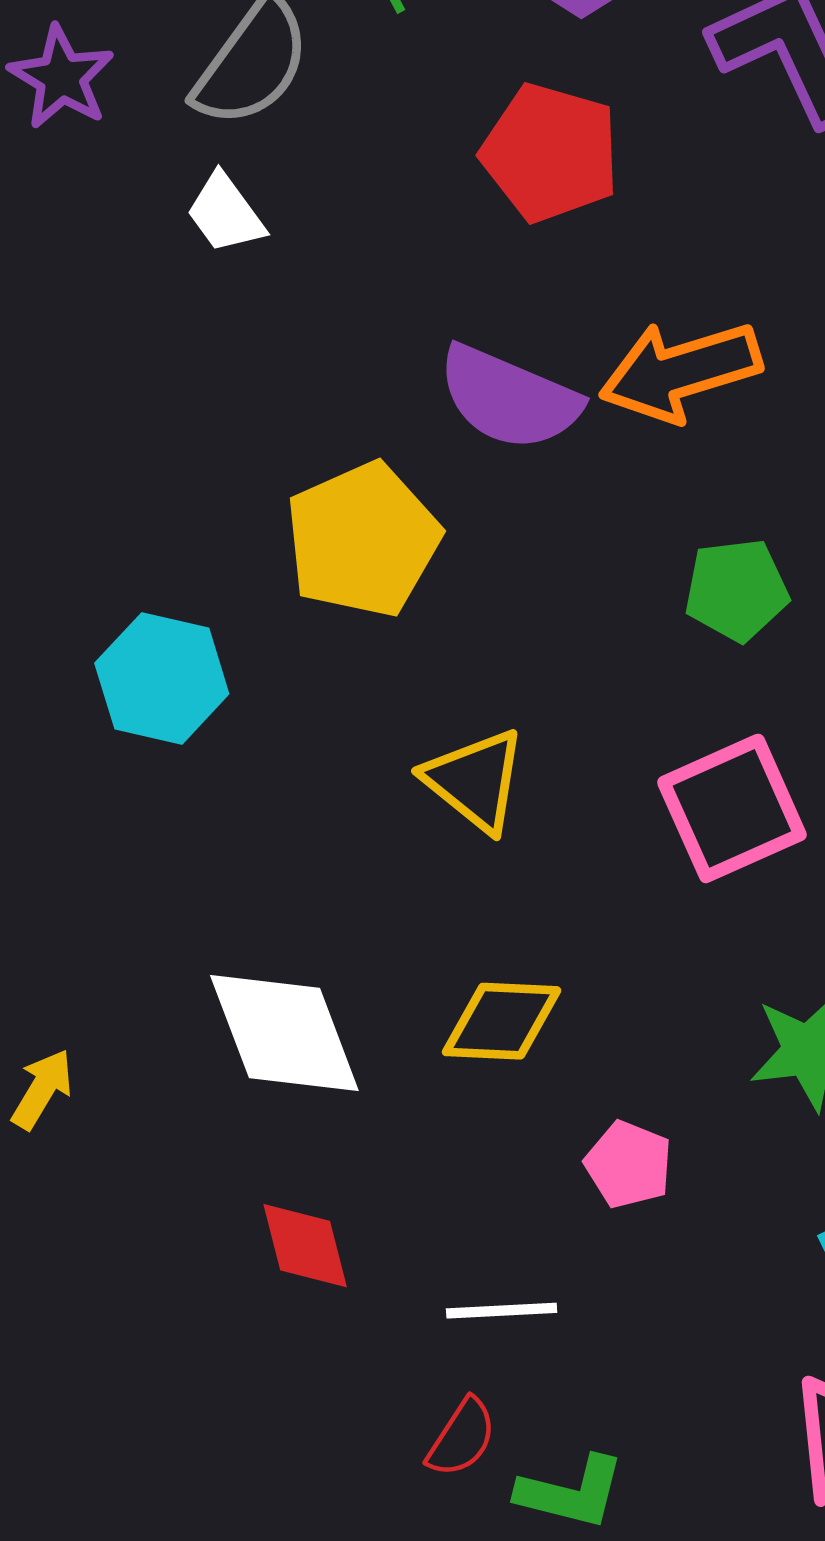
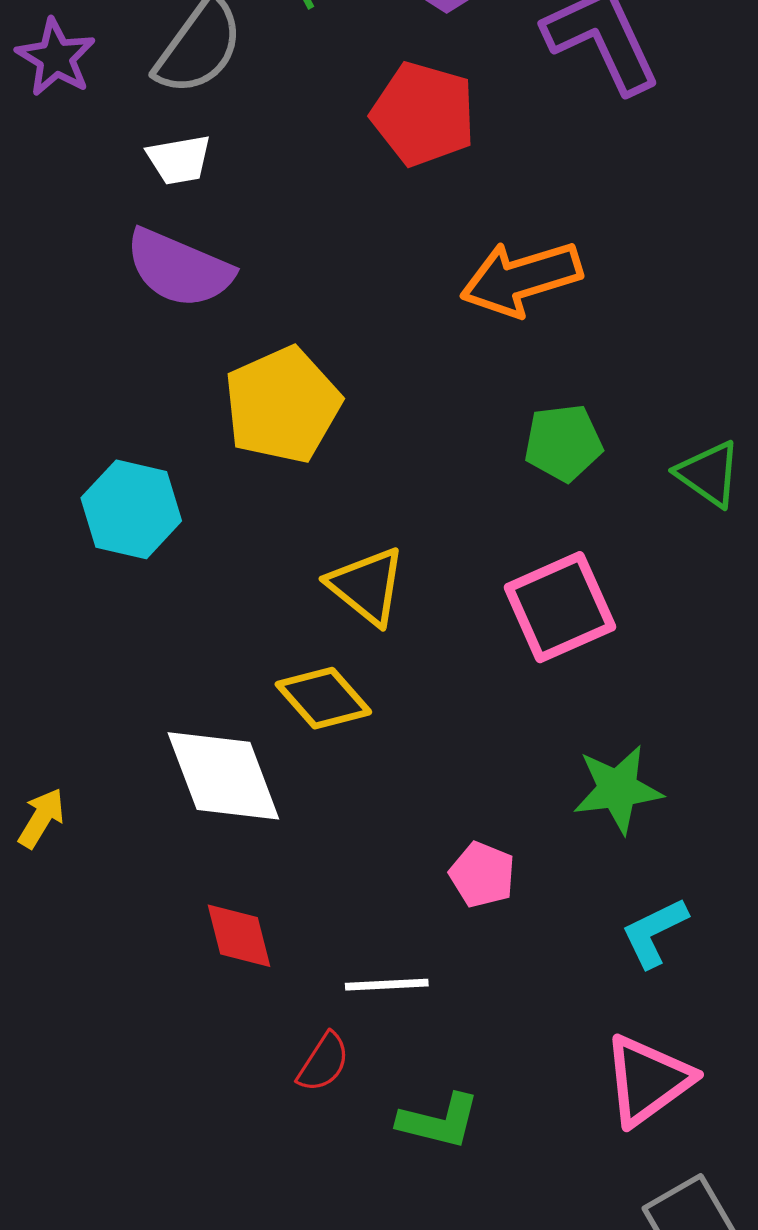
white trapezoid: (225, 213) -> (179, 160), turned -64
purple semicircle: (509, 398) -> (179, 268), moved
yellow diamond: (502, 1021) -> (323, 698), moved, turned 46
red semicircle: (462, 1438) -> (323, 1062), moved

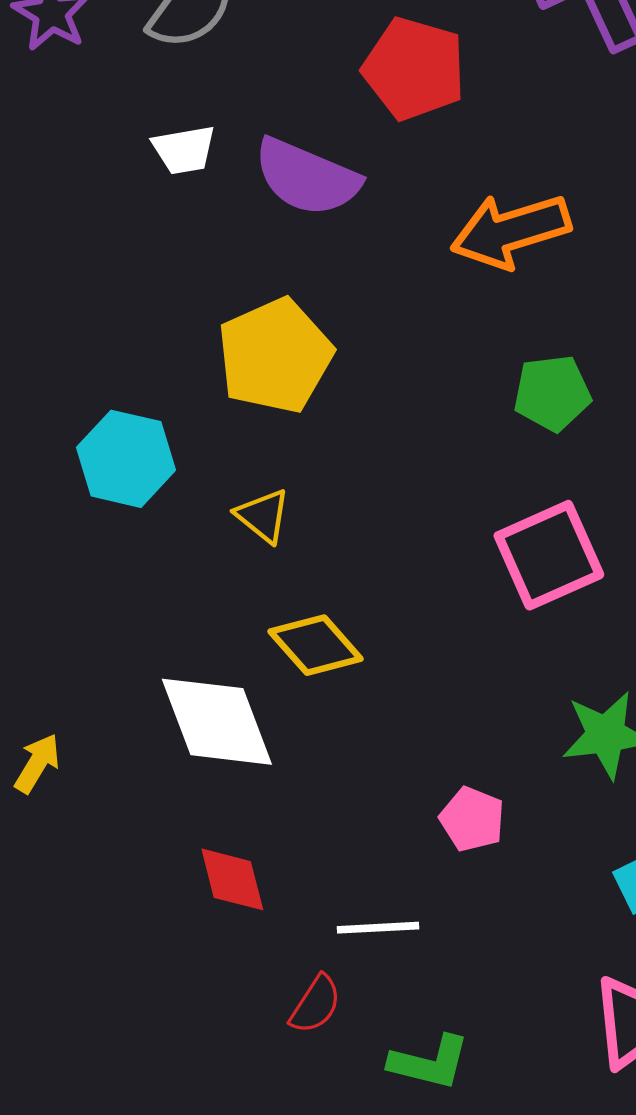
white trapezoid: (179, 160) -> (184, 150), moved
purple semicircle: (179, 268) -> (307, 177), moved
yellow triangle: (367, 586) -> (263, 516), moved, size x0.7

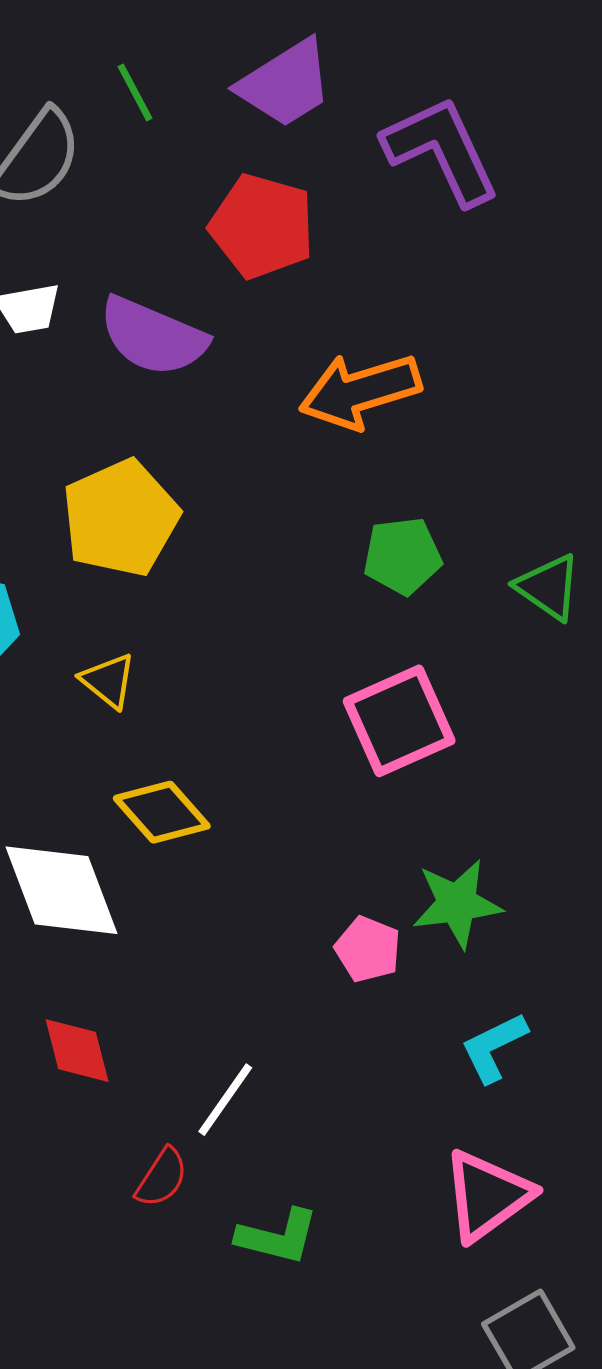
pink pentagon: (472, 819) -> (368, 949), moved
white line: (378, 928) -> (225, 1100), turned -52

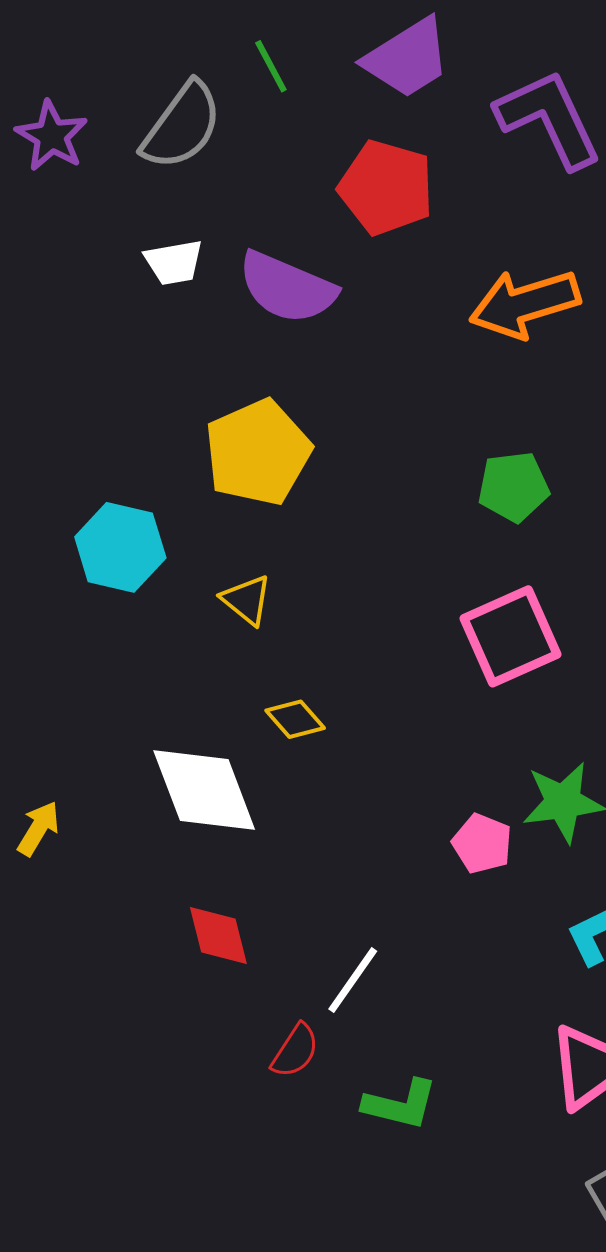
orange arrow: (360, 391) -> (525, 304), moved
yellow diamond: (162, 812) -> (295, 719), size x0.7

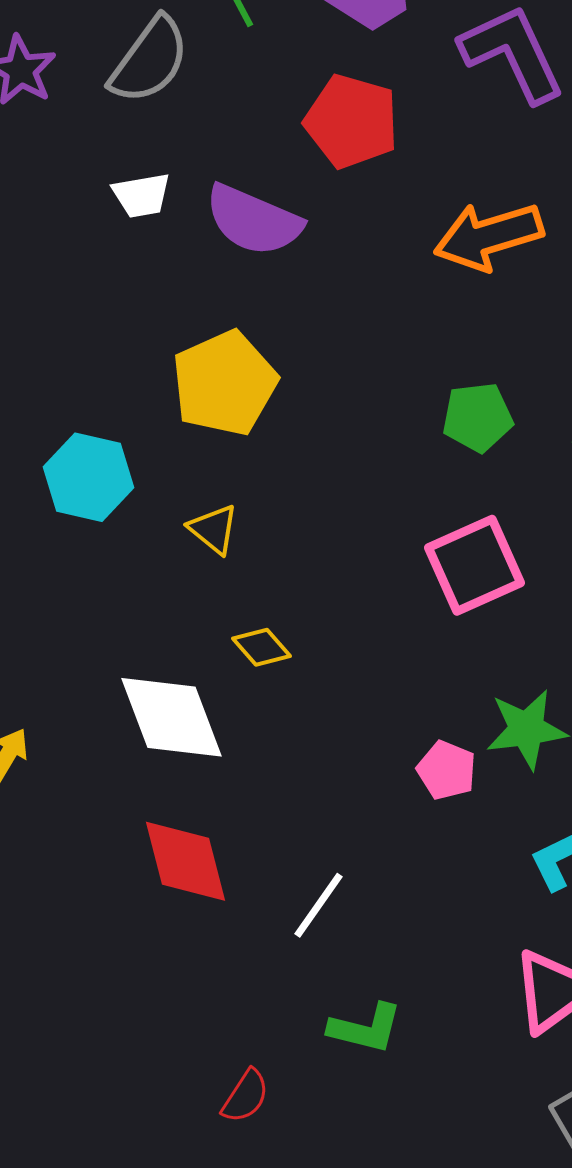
red diamond: (218, 936) -> (186, 861), size x1.4
red semicircle: (295, 1051) -> (246, 1096), moved

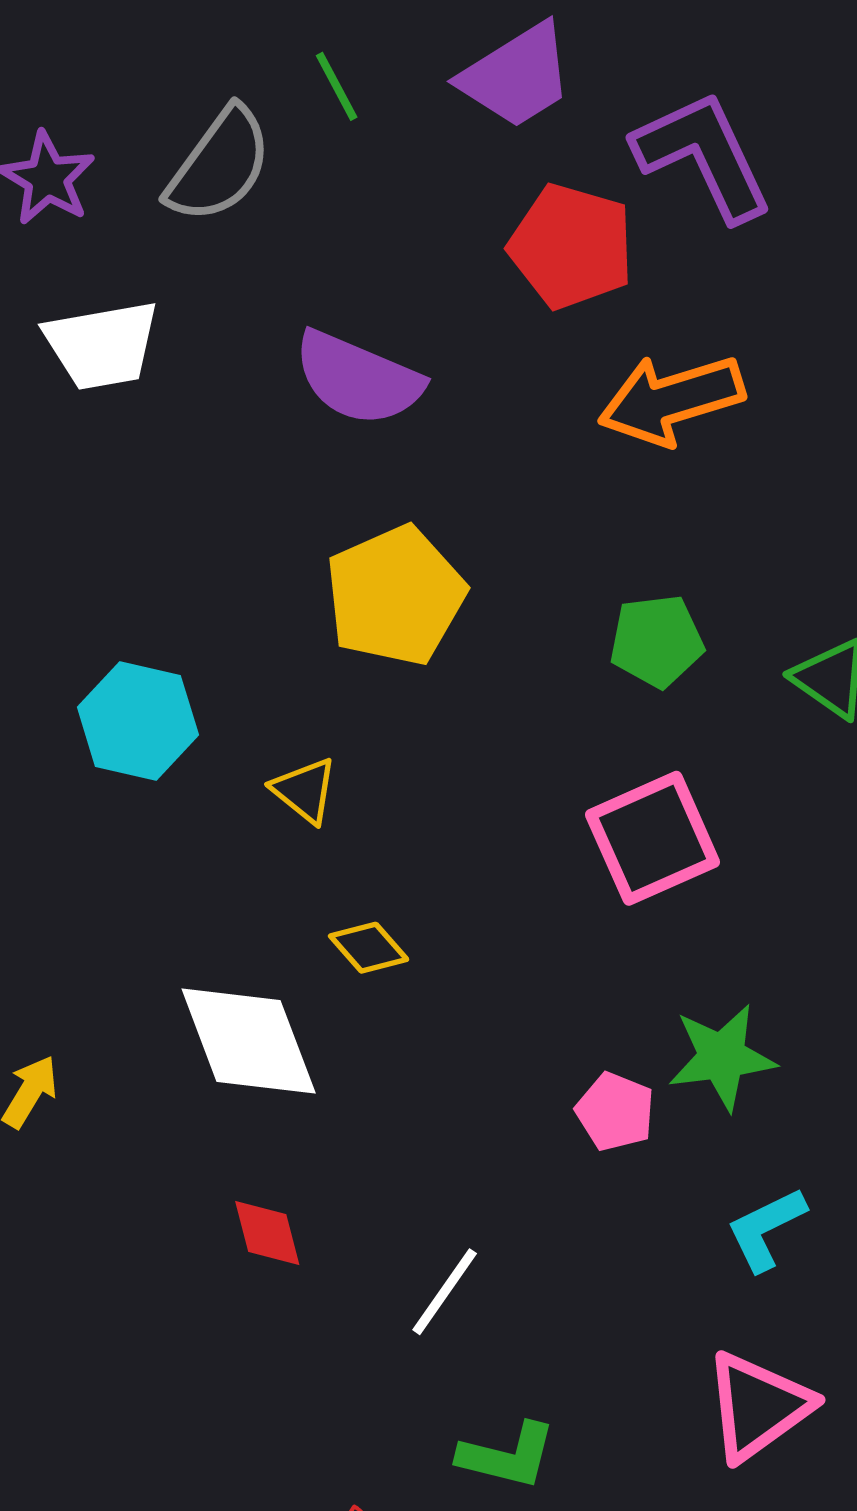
red pentagon: (352, 121) -> (571, 246), moved
white trapezoid: (142, 195) -> (102, 345), moved, size x1.5
yellow pentagon: (224, 383) -> (395, 596), moved
red diamond: (186, 861) -> (267, 1233), size x0.6

